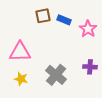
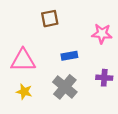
blue rectangle: (64, 20) -> (69, 56), moved, turned -32
pink star: (88, 29) -> (102, 34), turned -30

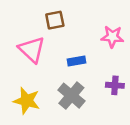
pink triangle: (23, 60) -> (32, 50), moved, turned 44
yellow star: (24, 92) -> (27, 101), size x1.5

